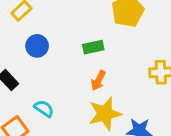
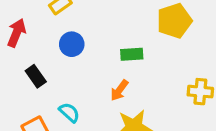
orange arrow: (98, 81) -> (119, 90), moved

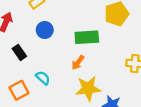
green rectangle: (132, 54) -> (87, 37), size x1.5

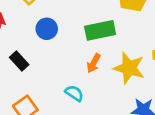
cyan semicircle: (43, 78) -> (74, 93), moved
yellow star: (88, 88) -> (129, 68), moved, turned 30

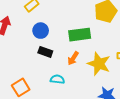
black rectangle: (19, 61) -> (45, 52), moved, turned -32
cyan semicircle: (74, 93) -> (57, 79), turned -32

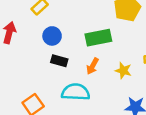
yellow star: (99, 64) -> (123, 71), size x0.6
cyan semicircle: (57, 79) -> (76, 92), size x1.6

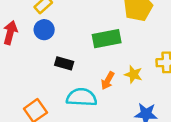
blue circle: (52, 36) -> (44, 30), moved
orange arrow: (93, 66) -> (108, 81), moved

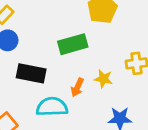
black rectangle: (64, 63) -> (31, 73), size x1.5

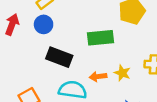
orange arrow: (77, 87) -> (98, 77), turned 49

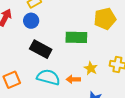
orange arrow: (98, 77) -> (73, 79), moved

